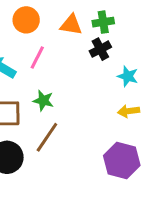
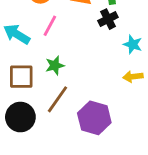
green star: (43, 101) -> (55, 65), turned -30
purple hexagon: (122, 160) -> (94, 118), moved

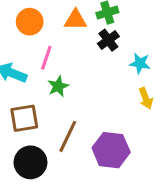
green star: (55, 65) -> (58, 86), moved
yellow arrow: (133, 77) -> (146, 98), turned -96

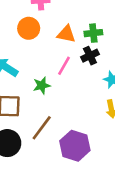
pink line: (46, 58) -> (64, 66), moved

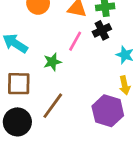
purple hexagon: (75, 146) -> (108, 111), moved

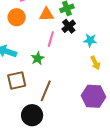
purple hexagon: (108, 111) -> (94, 96), moved
black circle: (17, 122) -> (32, 115), moved

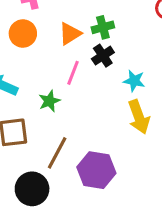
orange triangle: (46, 14) -> (70, 34), turned -35
yellow arrow: (95, 63) -> (139, 117), size x1.5
purple hexagon: (94, 96) -> (96, 170), moved

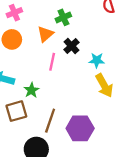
green cross: (103, 27) -> (63, 17), moved
green star: (49, 101) -> (31, 90), moved

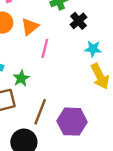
orange triangle: (45, 34) -> (30, 27), moved
black cross: (71, 46) -> (79, 21), moved

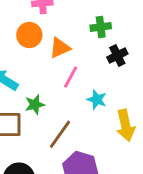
cyan star: (93, 49) -> (97, 100), moved
brown line: (40, 112) -> (60, 134), moved

